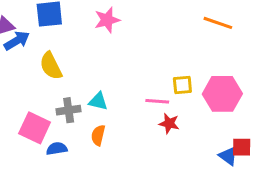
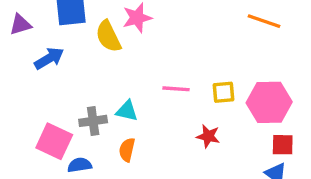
blue arrow: (17, 41) -> (49, 58), moved
yellow semicircle: (51, 66) -> (108, 36), moved
pink line: (157, 101) -> (176, 89), moved
red square: (242, 147) -> (283, 145), moved

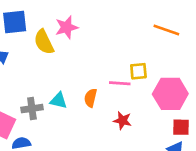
pink line: (176, 89) -> (120, 83), moved
yellow square: (223, 92) -> (138, 71), moved
orange semicircle: (127, 150) -> (90, 98), moved

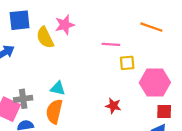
pink line: (120, 83) -> (111, 44), moved
orange semicircle: (90, 98) -> (54, 111), moved, size x1.5
gray cross: (32, 109) -> (23, 99), moved

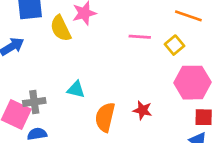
yellow square: (127, 63) -> (174, 45), moved, turned -35
orange semicircle: (54, 111) -> (105, 117), moved

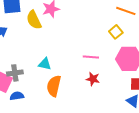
pink line: (140, 37) -> (91, 57), moved
orange semicircle: (105, 117) -> (54, 86), moved

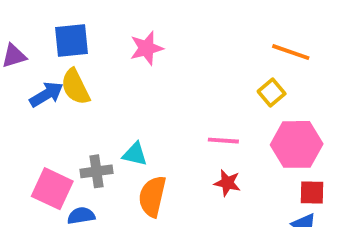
yellow semicircle: (34, 20) -> (75, 87), moved
gray cross: (15, 73) -> (96, 171), moved

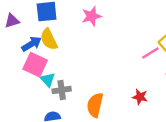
pink line: (223, 141) -> (150, 53), moved, turned -36
cyan triangle: (135, 154) -> (48, 80), moved, turned 35
pink square: (52, 189) -> (35, 65), moved

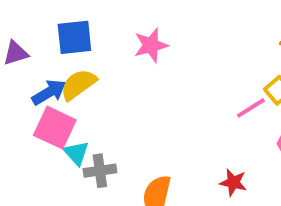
yellow semicircle: (49, 39) -> (78, 84), turned 80

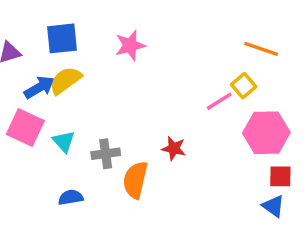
pink square: (55, 128) -> (25, 128), moved
gray cross: (100, 171) -> (106, 154), moved
red star: (233, 182) -> (174, 148), moved

